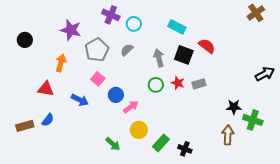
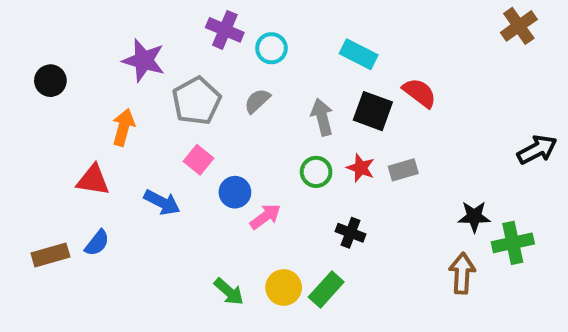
green cross: (253, 120) -> (513, 243), turned -30
yellow circle: (139, 130) -> (284, 287), moved
black cross: (185, 149) -> (351, 233), moved

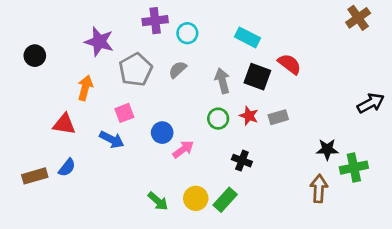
purple cross: (225, 30) -> (155, 21), turned -30
pink square: (198, 160) -> (124, 113), moved, turned 30

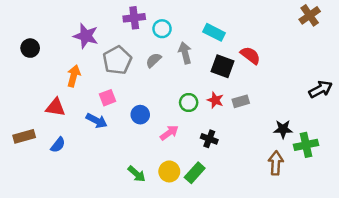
gray arrow: (222, 81) -> (185, 53), moved
pink arrow: (183, 149) -> (169, 133), moved
brown rectangle: (35, 176) -> (24, 136), moved

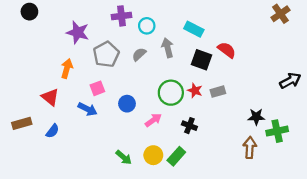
black circle: (30, 48) -> (29, 12), moved
green circle: (189, 103) -> (171, 93), size x1.5
red triangle: (56, 107) -> (50, 97), turned 30

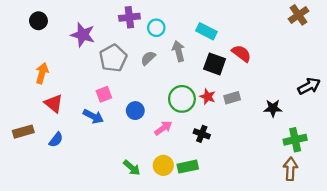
black circle: (29, 12) -> (38, 21), moved
orange arrow: (67, 69) -> (42, 73), moved
black star: (256, 117) -> (273, 108), moved
brown arrow: (250, 147) -> (290, 169), moved
green rectangle: (176, 156) -> (188, 167), turned 36

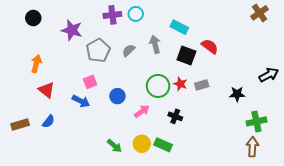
cyan circle: (156, 28) -> (136, 14), moved
brown rectangle: (23, 132) -> (20, 124), moved
green rectangle: (188, 167) -> (163, 145), turned 36

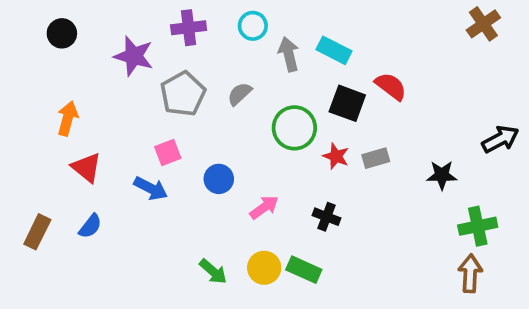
purple cross: (112, 15) -> (189, 28), moved
gray arrow: (155, 44) -> (289, 54), moved
green circle: (158, 86) -> (294, 128), moved
brown rectangle: (20, 124) -> (37, 232), turned -48

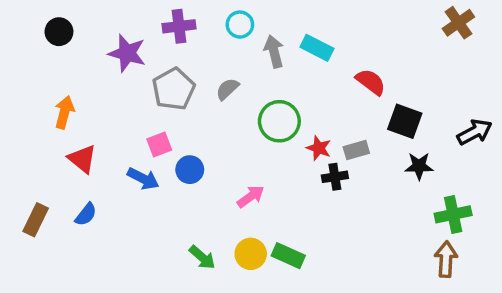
black square: (347, 103) -> (405, 121), moved
blue circle: (219, 179) -> (190, 170), moved
black cross: (327, 217) -> (335, 177), moved, turned -30

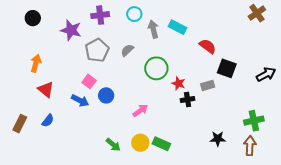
pink square: (159, 145) -> (89, 81), turned -32
gray rectangle: (356, 150) -> (208, 85), moved
black star: (419, 166) -> (218, 139), moved

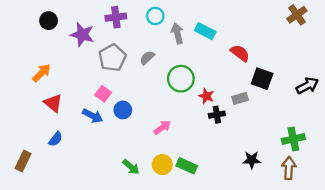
black circle: (33, 18) -> (49, 21), moved
orange arrow: (36, 63) -> (42, 73), turned 30
brown rectangle: (20, 124) -> (23, 161), moved

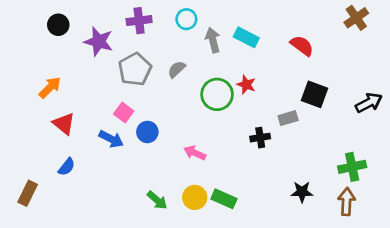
red semicircle: (240, 53) -> (302, 46), moved
red star: (206, 96) -> (246, 85), moved
pink arrow: (162, 127) -> (195, 153), turned -120

